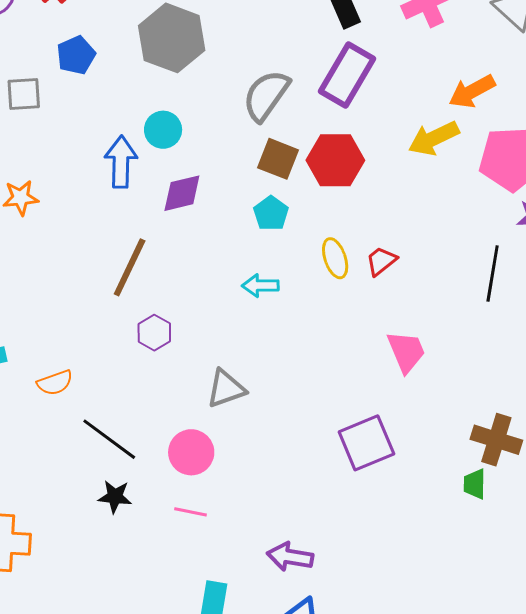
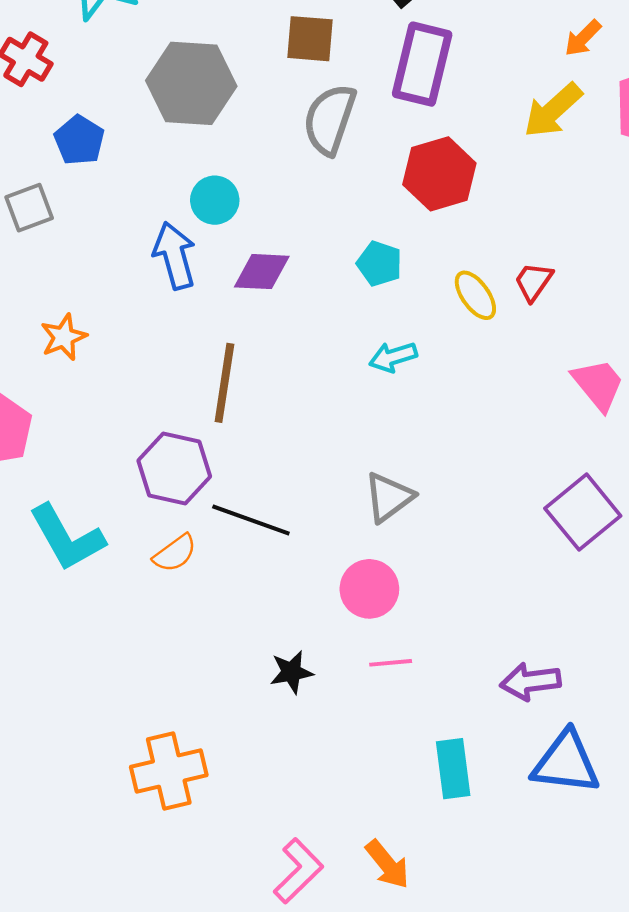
orange arrow: (472, 91) -> (583, 38), size x0.7
brown square: (278, 159) -> (310, 39), moved
purple diamond: (182, 193) -> (262, 272), turned 33
purple hexagon: (154, 333) -> (174, 468), moved, size x1.6
black line: (109, 439) -> (251, 520), moved

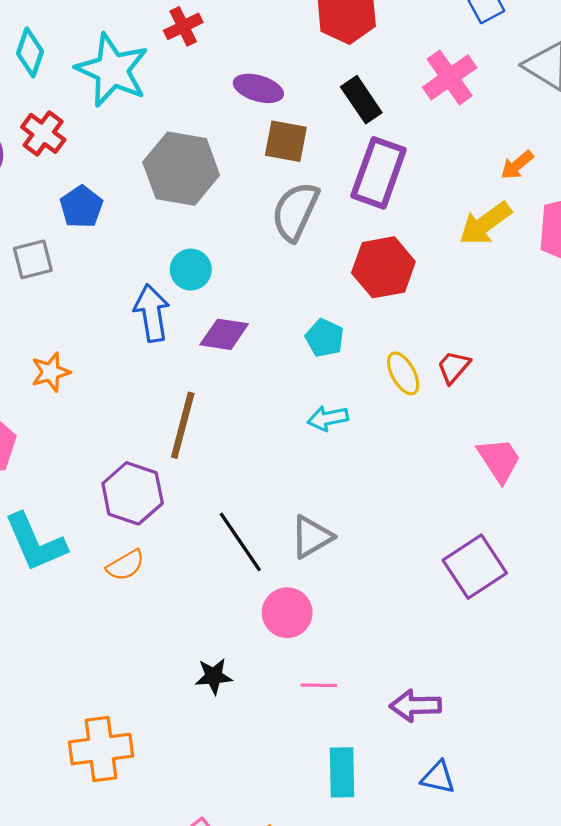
black line: (251, 520) -> (240, 542), moved, turned 30
pink line: (391, 663) -> (319, 685), moved
blue triangle: (566, 763) -> (438, 777), size x0.6

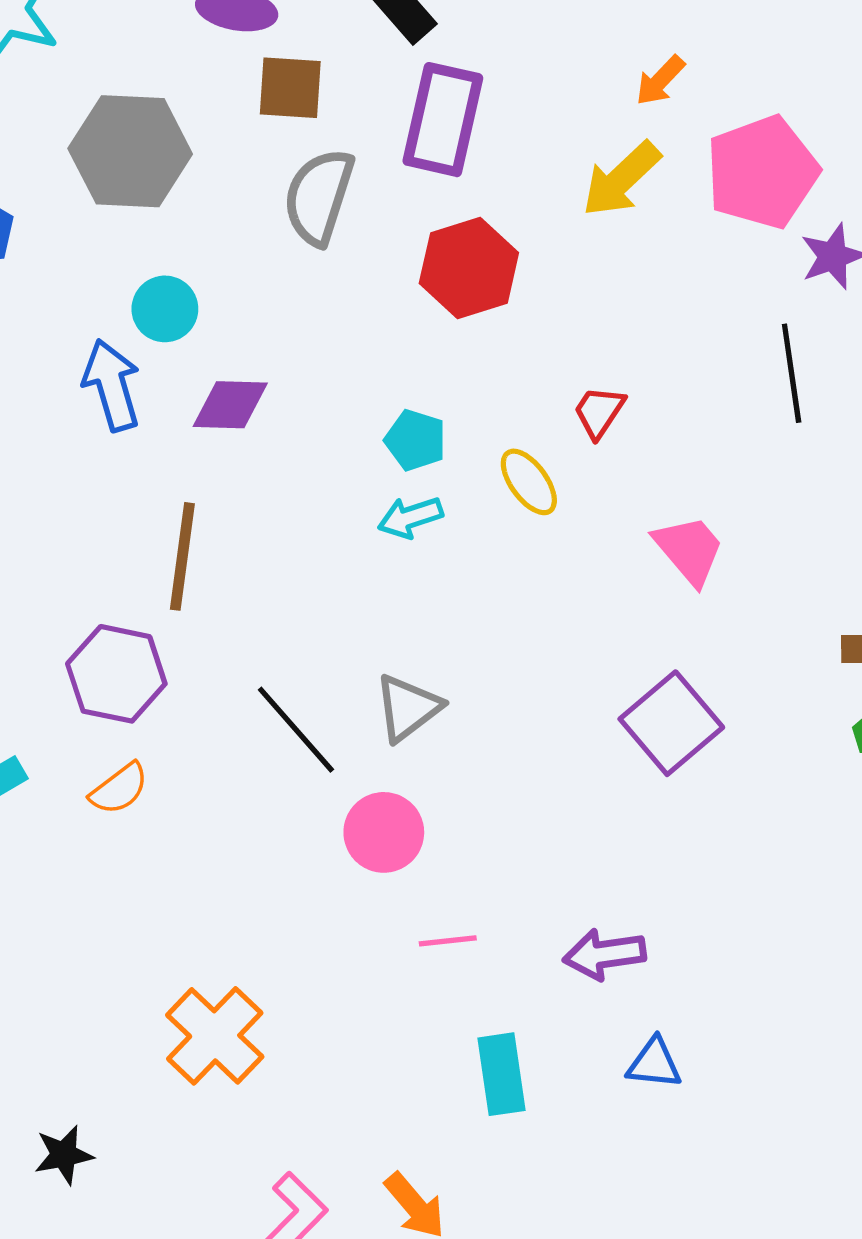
cyan pentagon: (325, 338) -> (415, 440), moved
yellow ellipse: (403, 373) -> (529, 482), moved
black star: (214, 676) -> (64, 1155), moved
orange cross: (101, 749) -> (215, 1036), moved, turned -32

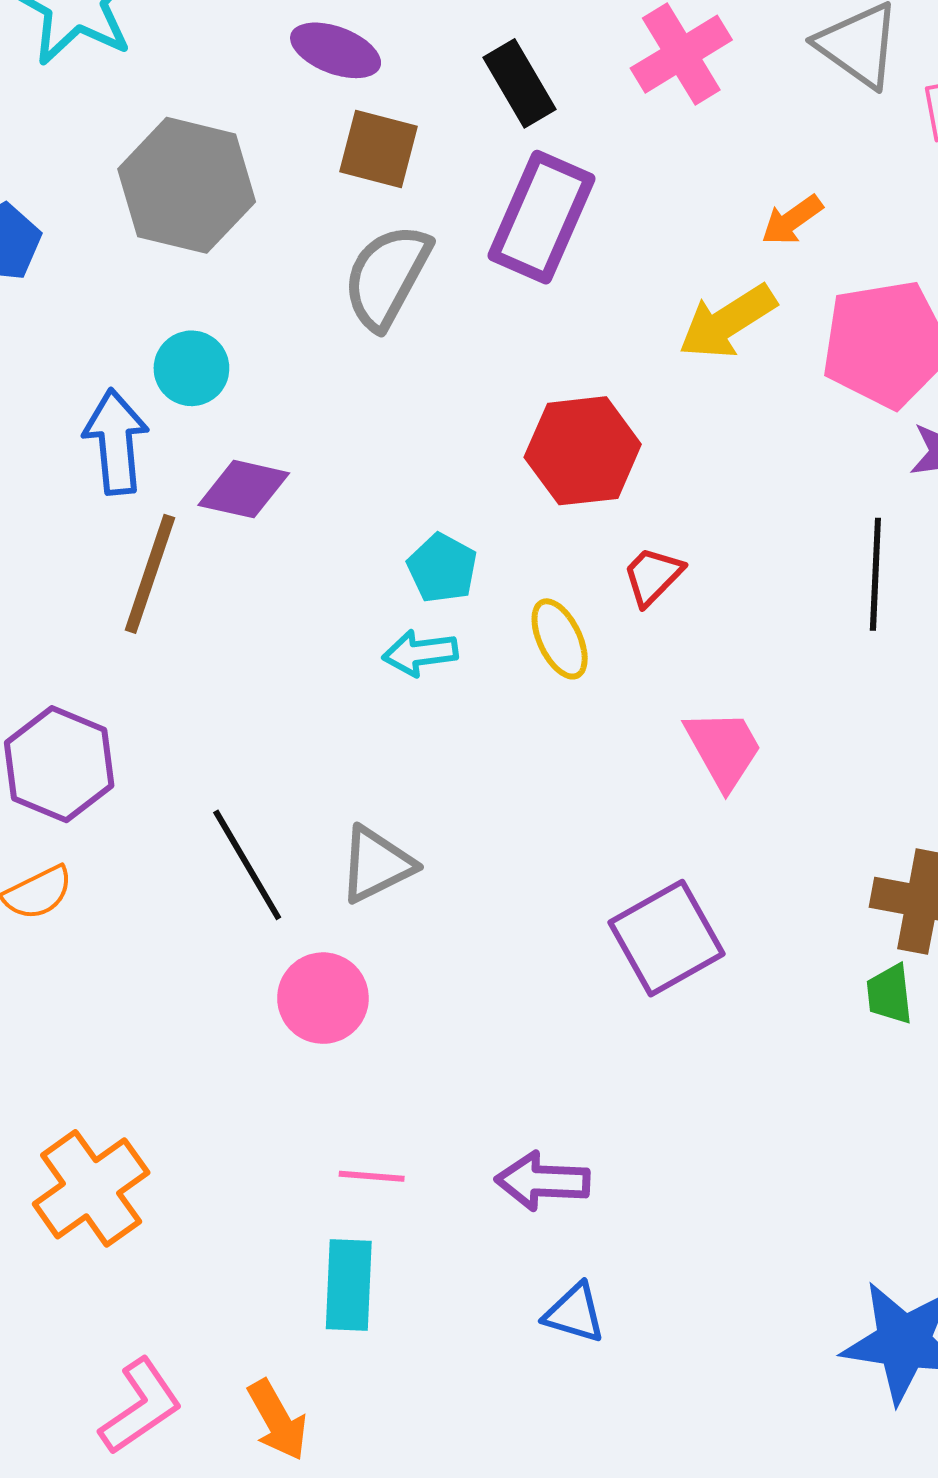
red hexagon: (469, 268) -> (583, 451), moved
brown line: (182, 556) -> (150, 574), moved
pink line: (448, 941) -> (372, 1176), moved
cyan rectangle: (502, 1074) -> (349, 1285), moved

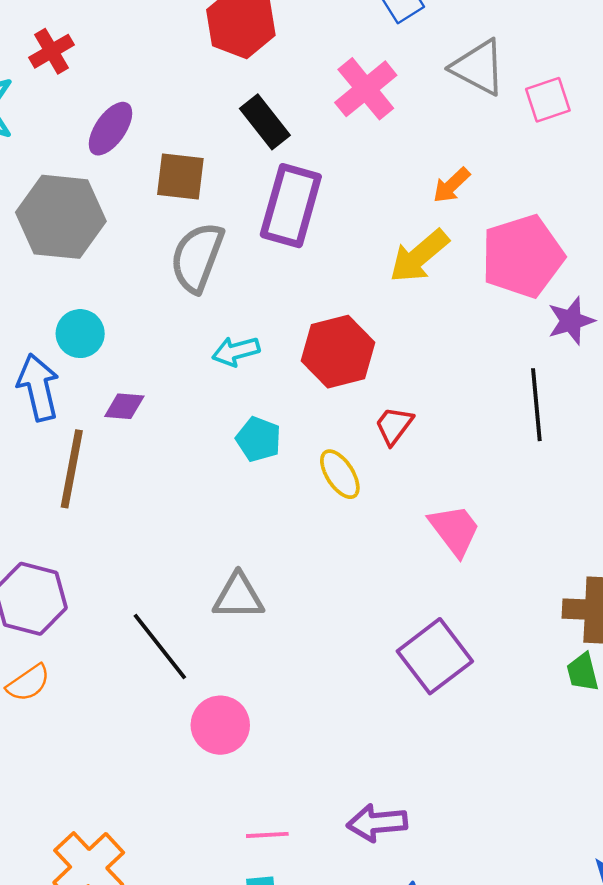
purple ellipse: (336, 50) -> (110, 129), moved, turned -68
purple diamond: (244, 489) -> (124, 406), size x0.7
cyan arrow: (420, 653) -> (236, 351), moved
gray triangle: (376, 864) -> (238, 596), moved, turned 34

